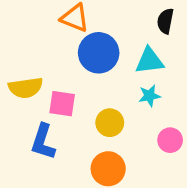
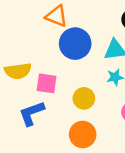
blue L-shape: (43, 142) -> (32, 113), turned 52

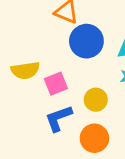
pink square: (47, 83) -> (56, 84), turned -30
blue L-shape: (32, 113) -> (59, 118), moved

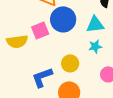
pink square: (56, 84) -> (40, 30), moved

